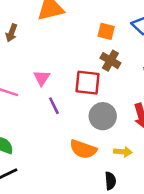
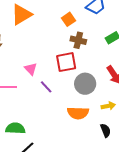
orange square: (106, 31) -> (68, 19), turned -32

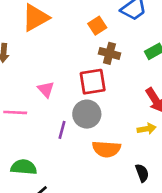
gray circle: (85, 84) -> (87, 114), moved
purple line: (46, 87) -> (62, 130), moved, turned 56
yellow arrow: (108, 106) -> (147, 129), moved

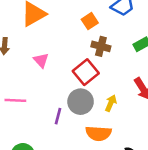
red square: (93, 82) -> (86, 72), turned -30
pink triangle: (46, 89) -> (41, 60), moved
yellow arrow: (147, 129) -> (111, 103), moved, turned -56

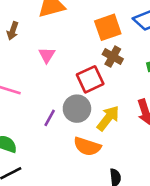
orange square: (90, 21) -> (108, 27), size x1.5
yellow arrow: (111, 103) -> (108, 118), size x1.5

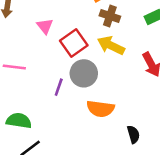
red square: (90, 79) -> (74, 43), moved
yellow arrow: (108, 118) -> (111, 45), moved, turned -92

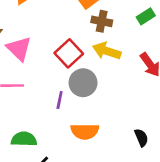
pink triangle: (45, 26) -> (19, 49), moved, size x1.5
orange semicircle: (100, 109) -> (85, 131), moved

